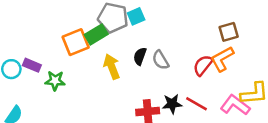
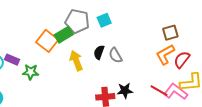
cyan square: (136, 16) -> (104, 20), moved
orange square: (76, 42) -> (47, 41), turned -30
red semicircle: (203, 65) -> (182, 60), moved
red line: (197, 104) -> (159, 91), moved

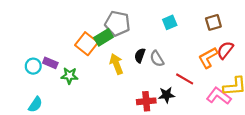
cyan square: (104, 20) -> (170, 22), moved
brown square: (170, 33) -> (213, 22), moved
red semicircle: (182, 60) -> (225, 50), moved
red line: (159, 91) -> (185, 79), moved

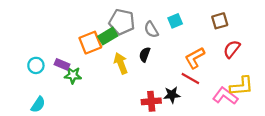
orange square: (87, 44) -> (90, 43), turned 30
orange L-shape: (208, 58) -> (195, 58), moved
gray semicircle: (157, 59) -> (151, 30), moved
purple rectangle: (50, 63) -> (62, 64), moved

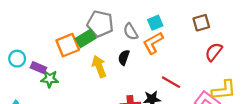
orange L-shape: (195, 58) -> (153, 43), moved
cyan circle: (36, 65) -> (17, 59), moved

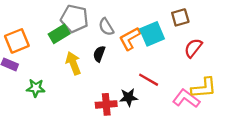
cyan square: (155, 23) -> (152, 34), moved, size x1.5
orange square: (68, 45) -> (17, 41), moved
green star: (50, 79) -> (36, 88), moved

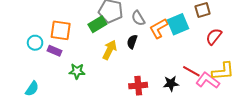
orange square: (17, 41) -> (61, 30), turned 30
yellow arrow: (73, 63) -> (110, 50), turned 48
red line: (149, 80) -> (191, 71), moved
black star: (129, 97) -> (171, 84), moved

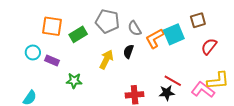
green rectangle: (97, 24) -> (78, 34), moved
orange square: (61, 30) -> (52, 26), moved
red line: (191, 71) -> (173, 81), moved

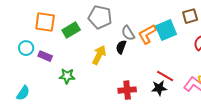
gray semicircle: (135, 28) -> (128, 33), moved

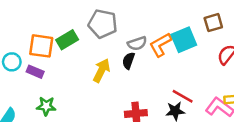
orange square: (45, 22) -> (41, 46), moved
gray semicircle: (128, 33) -> (137, 43), turned -77
green star: (67, 76) -> (46, 106), moved

